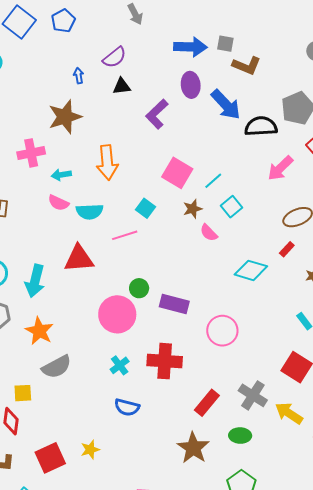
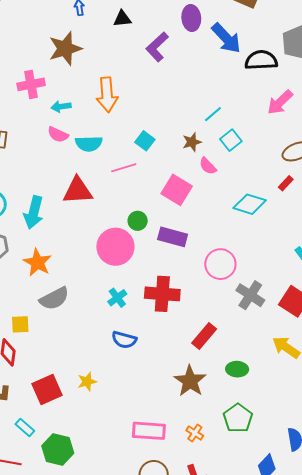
pink square: (177, 173) -> (177, 190), moved
gray cross: (253, 395) -> (250, 295), moved

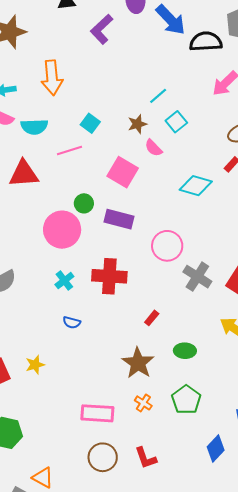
red rectangle: (204, 336) -> (152, 318), size x0.6
blue semicircle: (124, 340) -> (72, 322), size x0.7
orange cross: (195, 433) -> (143, 403), moved

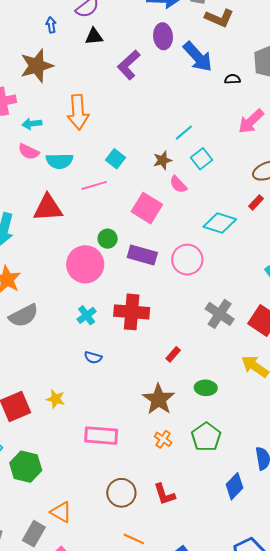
black semicircle: (206, 42) -> (232, 79), size x0.5
pink circle: (167, 246) -> (187, 260), moved
yellow star: (35, 365) -> (56, 399), turned 30
pink rectangle: (97, 413) -> (101, 436), moved

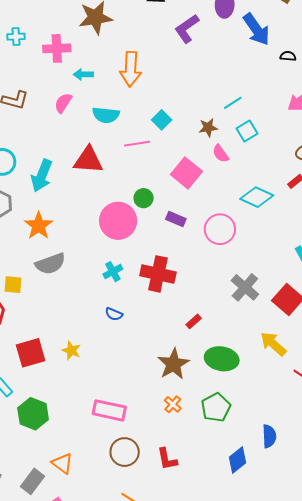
pink semicircle: (29, 152) -> (63, 103), moved, turned 90
purple rectangle: (142, 255) -> (176, 219), size x0.7
green ellipse: (206, 388) -> (222, 359), size x1.5
pink rectangle: (101, 436) -> (109, 410), moved

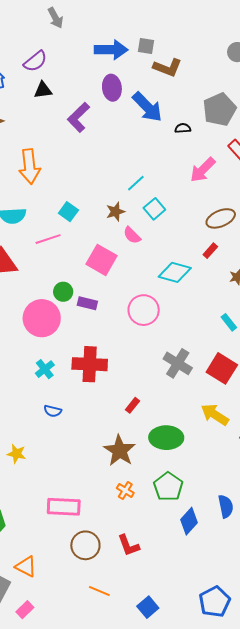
purple rectangle: (176, 219) -> (87, 303), moved
blue diamond: (238, 460) -> (189, 521), moved

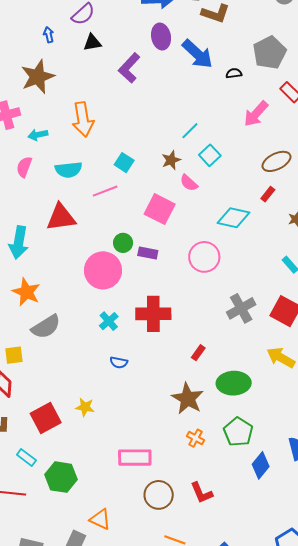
gray cross: (178, 363) -> (241, 308), turned 32

